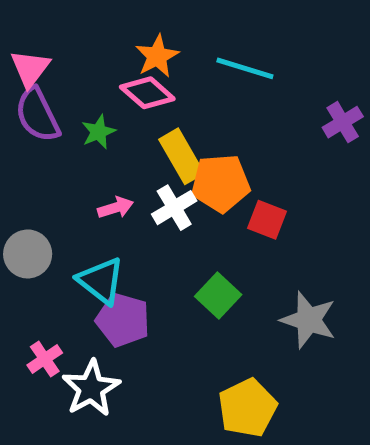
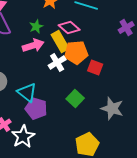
pink diamond: (147, 93) -> (69, 28), moved
green star: (98, 132) -> (36, 26), moved
pink arrow: (116, 208) -> (33, 46), moved, size x1.5

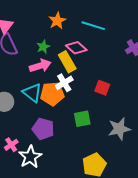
orange pentagon: (76, 52) -> (52, 94), moved
cyan triangle: (27, 92) -> (32, 93), moved
green square: (75, 98) -> (82, 119), turned 36
gray star: (112, 108) -> (119, 129), turned -30

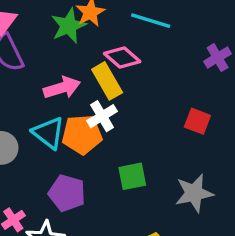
green star: (43, 47) -> (69, 26), moved, size x1.5
red square: (102, 88) -> (197, 121), moved

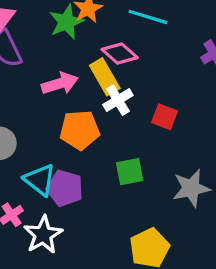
white cross: (102, 116) -> (118, 100), moved
red square: (197, 121) -> (164, 117), moved
cyan triangle: (48, 133) -> (40, 180), moved

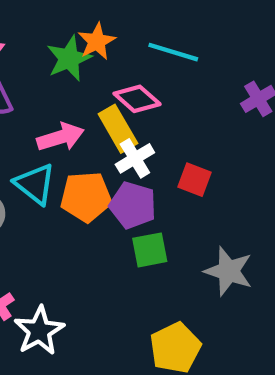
cyan triangle: (40, 180) -> (35, 184), moved
purple pentagon: (65, 188) -> (133, 205), moved
gray star: (191, 188) -> (229, 271), turned 30

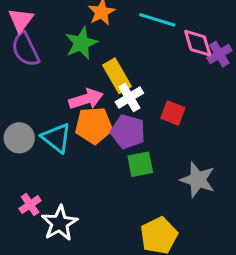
green star: (69, 58) -> (81, 43), moved
pink diamond: (137, 99) -> (198, 43), moved, turned 32
pink arrow: (60, 137) -> (86, 99), moved
cyan triangle: (35, 184) -> (56, 138), moved

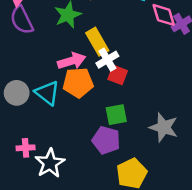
red square: (173, 113) -> (118, 75), moved
purple pentagon: (128, 132) -> (106, 140), moved
pink cross: (30, 205) -> (26, 148), turned 30

